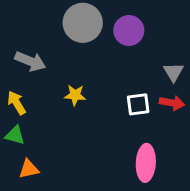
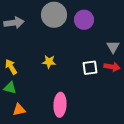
gray arrow: (30, 61) -> (14, 23), moved, turned -30
pink ellipse: (146, 163) -> (60, 105), moved

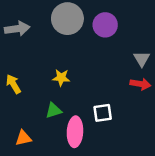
white square: (90, 68) -> (103, 113), moved
green triangle: (10, 88) -> (54, 110), moved, turned -32

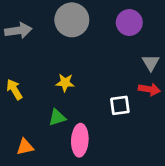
purple circle: (105, 25) -> (129, 23), moved
white square: (103, 113) -> (120, 105), moved

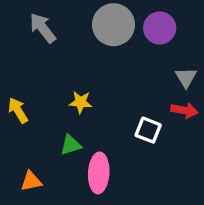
gray circle: (72, 20) -> (114, 25), moved
gray arrow: (18, 31) -> (43, 28), moved, turned -120
white square: (120, 105) -> (148, 130), turned 30

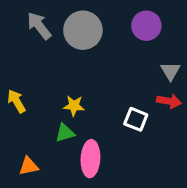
gray circle: (114, 25) -> (83, 30), moved
yellow star: (81, 102) -> (74, 106), moved

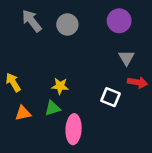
gray circle: (83, 30) -> (67, 24), size x0.7
gray triangle: (171, 71) -> (126, 58), moved
orange triangle: (29, 166) -> (23, 113), moved

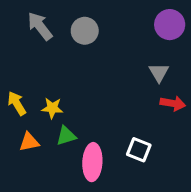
purple circle: (119, 21) -> (170, 25), moved
yellow star: (60, 86) -> (52, 108), moved
white square: (110, 97) -> (139, 150), moved

